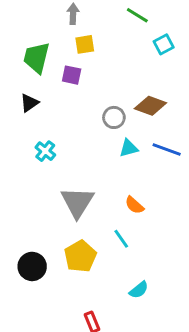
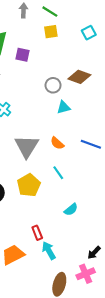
green line: (137, 15) -> (50, 12), moved
yellow square: (85, 44) -> (51, 32), moved
blue line: (167, 150) -> (91, 144), moved
orange semicircle: (134, 205) -> (57, 143), moved

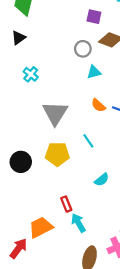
purple square: (22, 55) -> (94, 17), moved
orange semicircle: (57, 143) -> (98, 105), moved
yellow pentagon: (29, 185) -> (57, 154), turned 30

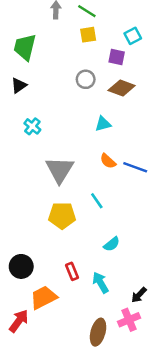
purple square: (94, 17) -> (117, 57), moved
gray circle: (83, 49) -> (86, 79), moved
black circle: (21, 162) -> (21, 266), moved
cyan arrow: (78, 223) -> (101, 283), moved

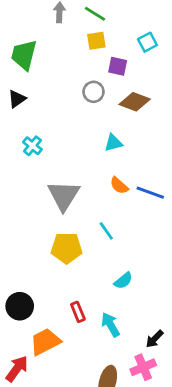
purple square: (117, 57) -> (118, 66), moved

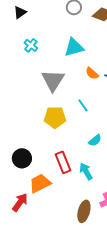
cyan triangle: (113, 143) -> (74, 47), moved, size x1.5
red rectangle: (78, 312) -> (63, 162), size x1.5

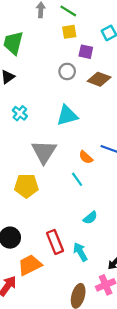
orange semicircle: (92, 73) -> (86, 157), moved
yellow pentagon: (55, 117) -> (26, 186), moved

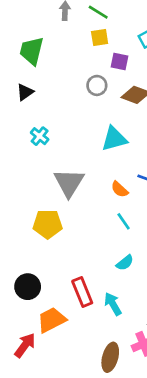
cyan triangle: (67, 115) -> (114, 139), moved
cyan line: (77, 179) -> (124, 221), moved

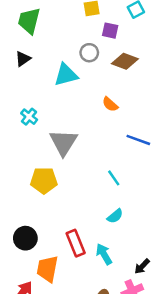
cyan cross: (40, 136) -> (29, 117), moved
cyan triangle: (114, 139) -> (66, 75), moved
orange semicircle: (120, 189) -> (110, 104), moved
orange trapezoid: (52, 320) -> (47, 269), turned -52

